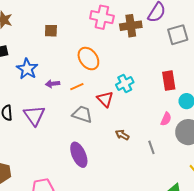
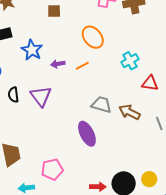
red triangle: (105, 99) -> (150, 83), moved, turned -36
gray trapezoid: (82, 114) -> (101, 105), moved
brown arrow: (122, 135) -> (130, 112), size x1.5

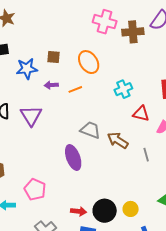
brown square: (54, 11) -> (54, 57), moved
blue star: (32, 50) -> (27, 69), turned 30
pink pentagon: (52, 169) -> (35, 189), turned 30

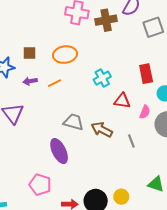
orange ellipse: (89, 62) -> (65, 55), turned -60
pink pentagon: (35, 189) -> (40, 185), moved

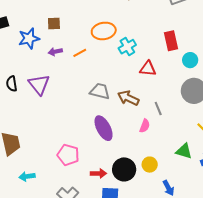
orange ellipse: (65, 55) -> (104, 31), moved
pink semicircle: (145, 112) -> (145, 126), moved
purple ellipse: (59, 151) -> (104, 128), moved

